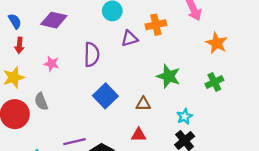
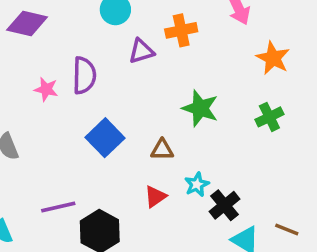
pink star: (51, 64) -> (46, 89), moved
cyan star: (185, 116) -> (197, 184), moved
red triangle: (139, 135) -> (155, 197), turned -35

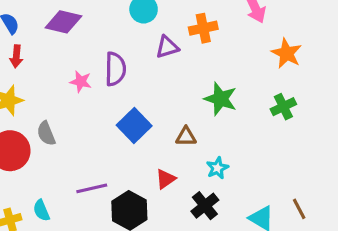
red triangle: (155, 197) -> (166, 179), moved
black cross: (224, 205) -> (205, 206), moved
brown line: (287, 229) -> (299, 209), turned 40

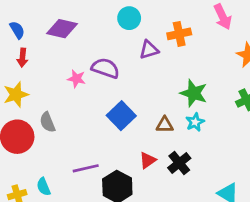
purple semicircle: (115, 69) -> (105, 68), turned -72
cyan star: (217, 168) -> (195, 122), moved
black cross: (205, 206) -> (179, 163), moved

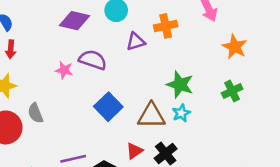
purple diamond: (62, 29) -> (75, 21), moved
brown triangle: (165, 125) -> (151, 116), size x1.6

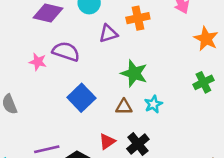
green star: (180, 85) -> (134, 73), moved
brown triangle: (151, 116) -> (124, 107), size x0.6

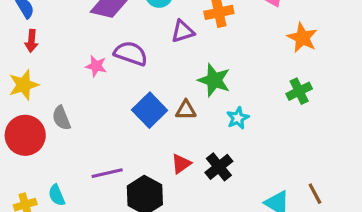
brown triangle: (124, 107) -> (186, 110), moved

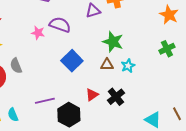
brown triangle: (186, 110) -> (107, 65), moved

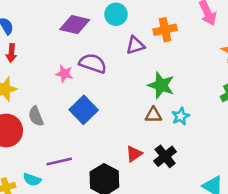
blue square: (72, 61) -> (84, 110), moved
purple line: (45, 101) -> (59, 162), moved
cyan semicircle: (13, 115) -> (32, 180), turned -48

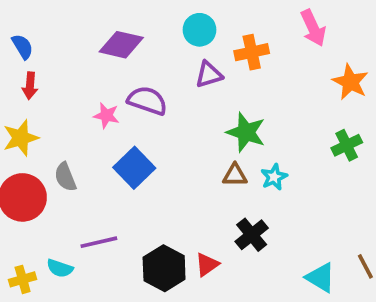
cyan circle: (116, 14) -> (199, 30), moved
red triangle: (134, 154) -> (207, 265), moved

